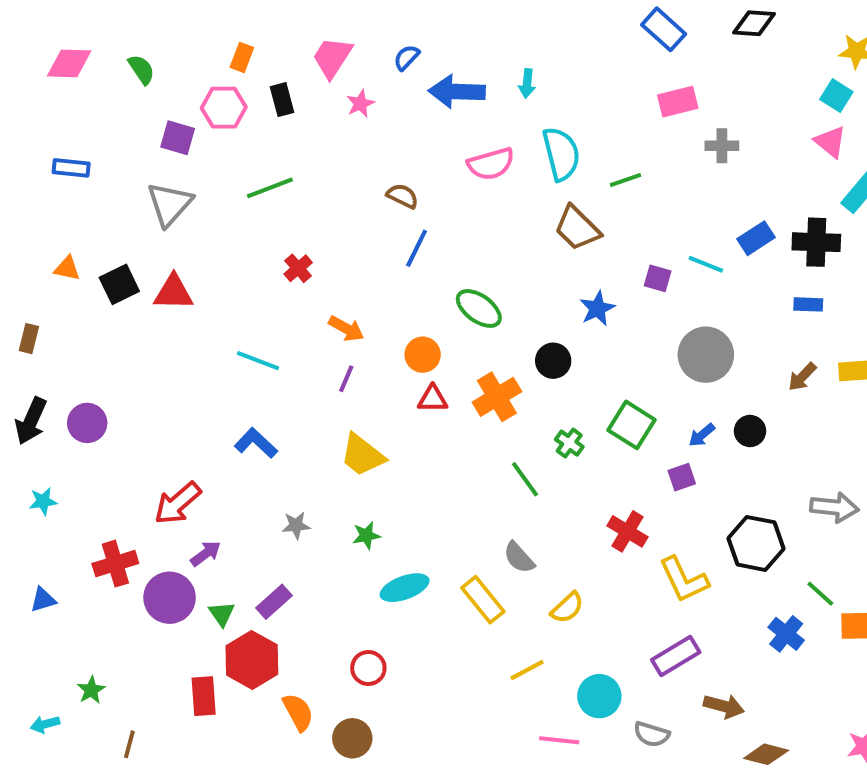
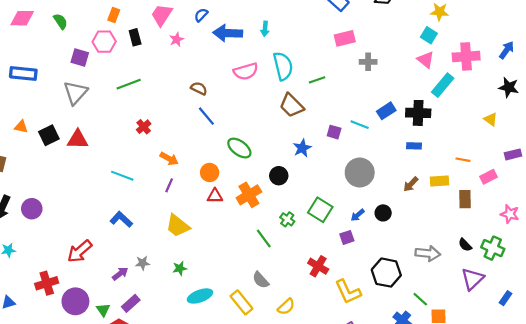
blue rectangle: (71, 168) -> (23, 74), size x1.4
blue line: (417, 248) -> (206, 116), turned -66
purple arrow: (206, 554) -> (120, 274), moved

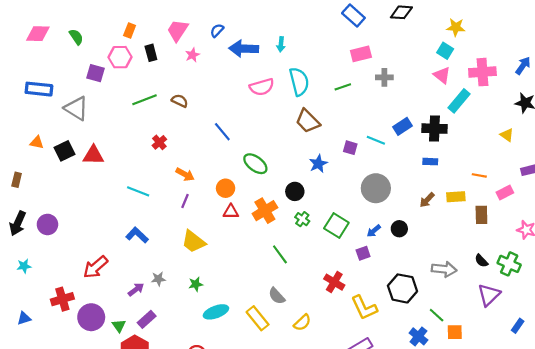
green line: (317, 80) -> (343, 87), moved
brown semicircle: (199, 88) -> (180, 101), moved
gray triangle: (75, 93) -> (76, 108), moved, turned -40
green cross: (287, 219) -> (302, 219), moved
blue rectangle: (505, 298) -> (518, 326), moved

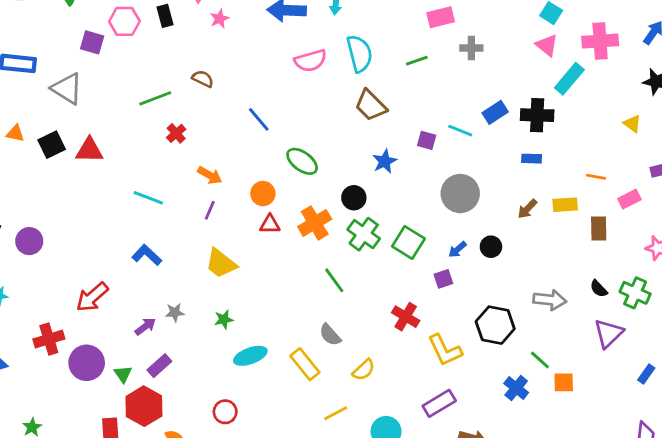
green line: (145, 100) -> (155, 98), moved
green cross: (302, 219) -> (364, 234), size x1.6

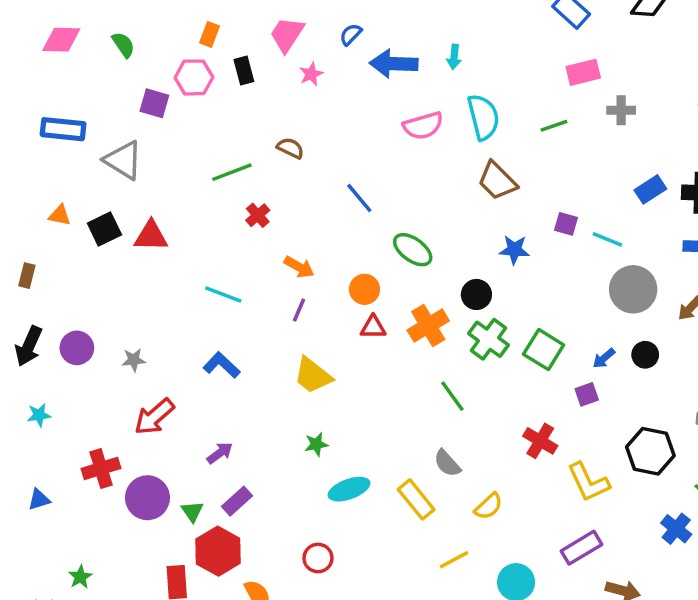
cyan line: (460, 131) -> (607, 239), moved
blue star: (385, 161) -> (514, 250), turned 30
gray circle: (460, 194) -> (633, 289), moved
gray star: (175, 312) -> (134, 360), moved

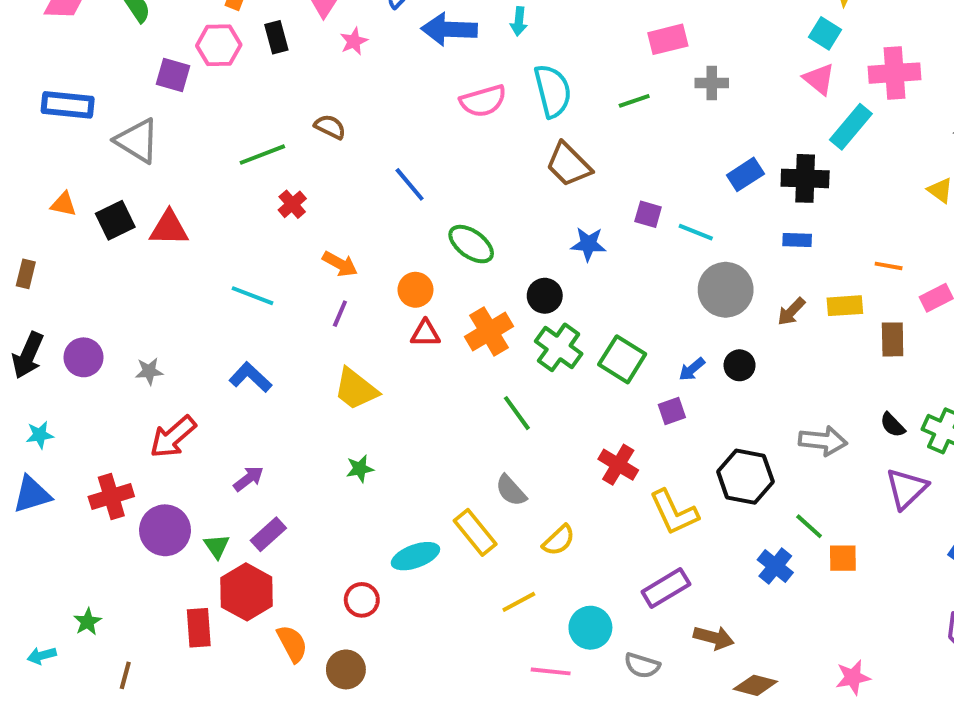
cyan ellipse: (349, 489) -> (415, 556), moved
blue triangle: (39, 499) -> (32, 495), moved, size x1.5

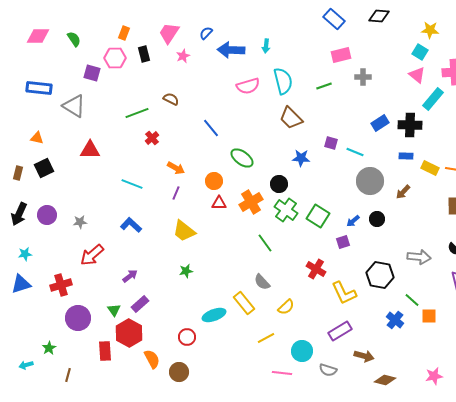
black square: (115, 220) -> (44, 168), moved
yellow rectangle: (845, 306) -> (430, 168), moved, turned 30
purple circle: (165, 530) -> (78, 318), moved

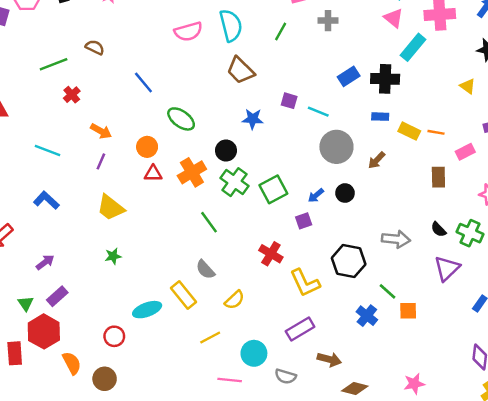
green line: (324, 86) -> (281, 32), turned -42
green square: (318, 216) -> (273, 189), turned 30

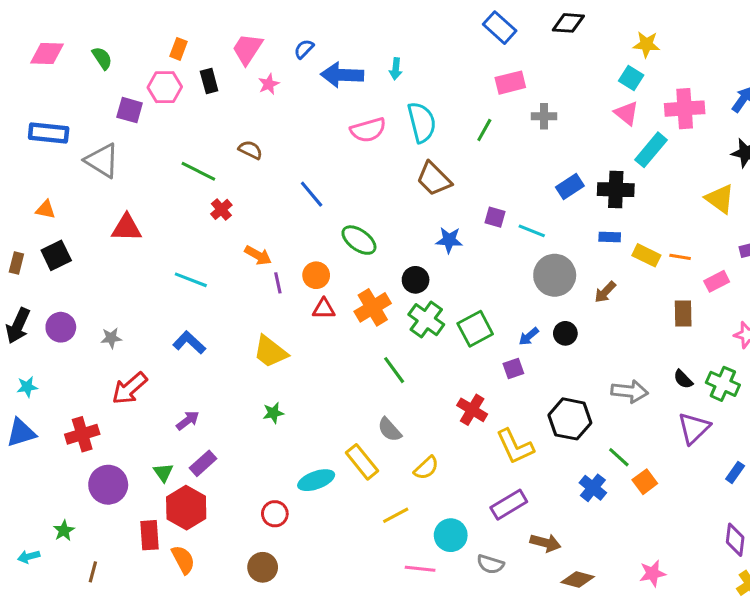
green line: (54, 64) -> (198, 171), turned 48
yellow triangle: (468, 86) -> (720, 199), size x1.5
purple line: (101, 161) -> (278, 283), moved, turned -35
orange square: (408, 311) -> (645, 482), turned -36
orange semicircle: (72, 363) -> (183, 560), moved

